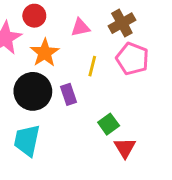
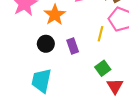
yellow line: (92, 66) -> (100, 34), moved
black circle: (33, 91) -> (46, 44), size x0.6

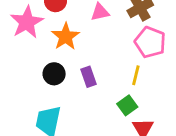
yellow line: (100, 34) -> (136, 75), moved

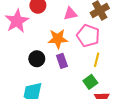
orange star: (66, 37) -> (58, 39), moved, turned 30
pink pentagon: (150, 42) -> (88, 36), moved

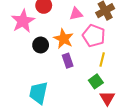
orange star: (58, 39) -> (64, 39), turned 30
black circle: (37, 59) -> (41, 45), moved

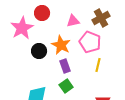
green square: (96, 81) -> (66, 86), moved

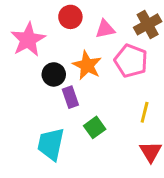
red circle: (42, 13) -> (70, 17), moved
yellow line: (98, 65) -> (145, 112), moved
purple rectangle: (65, 66) -> (70, 97), moved

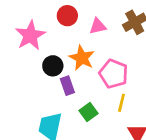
pink pentagon: (131, 61) -> (114, 74), moved
yellow line: (145, 112) -> (121, 103), moved

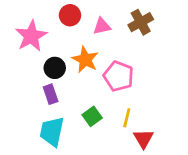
purple rectangle: (67, 86) -> (51, 94), moved
yellow line: (121, 103) -> (127, 118), moved

